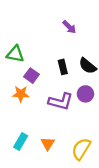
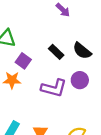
black rectangle: (63, 67) -> (56, 52), turned -32

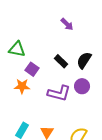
black semicircle: (82, 51) -> (84, 60), turned 84

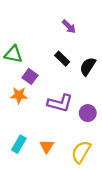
black rectangle: (61, 61) -> (62, 59), moved
purple circle: (82, 86) -> (88, 113), moved

